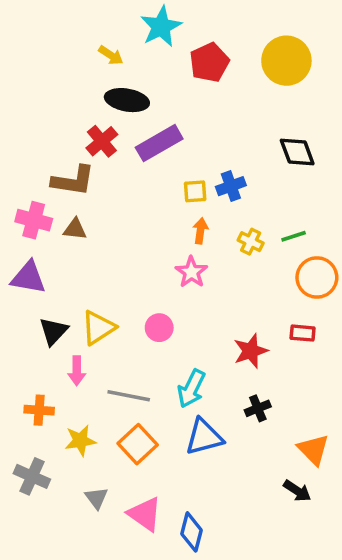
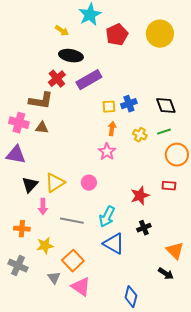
black diamond: (297, 152) -> (166, 106), moved
blue triangle: (204, 437) -> (114, 244), turned 45
orange square: (138, 444) -> (73, 261), moved
blue diamond: (191, 532) -> (131, 297), moved

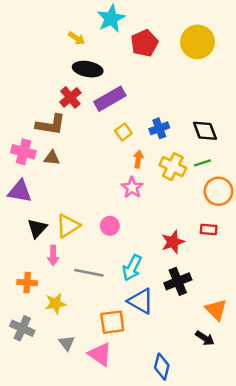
yellow square: (109, 107) -> (123, 132), moved, turned -32
yellow cross: (140, 135) -> (173, 167), size x1.5
black cross: (144, 228) -> (178, 281), size x1.5
orange square: (73, 261) -> (112, 322), moved, turned 35

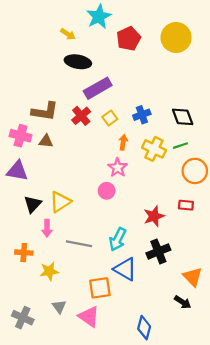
red cross: (70, 97) -> (81, 116), moved
pink circle: (110, 226) -> (107, 191), moved
gray cross: (22, 328) -> (23, 318), moved

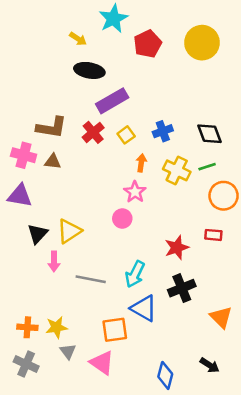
orange cross: (24, 253) -> (27, 327), moved
yellow star: (49, 271) -> (56, 327), moved
black arrow: (183, 302) -> (210, 365), moved

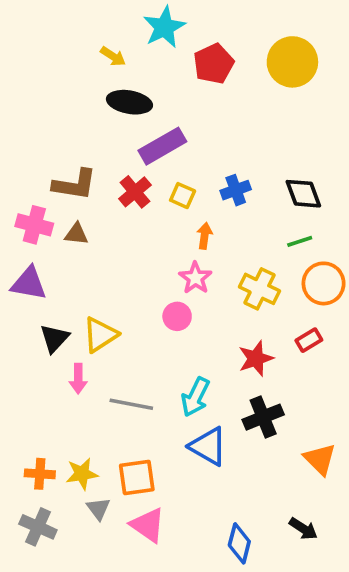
yellow square: (126, 135) -> (183, 196), turned -30
yellow cross: (177, 170) -> (259, 289), moved
red rectangle: (213, 235) -> (309, 340), turned -36
orange square: (115, 330) -> (137, 477), moved

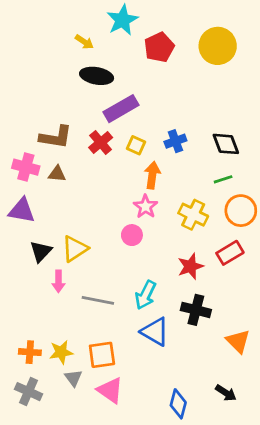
orange arrow: (205, 236) -> (152, 175), size x1.4
red rectangle: (309, 340) -> (230, 253), size x1.4
black cross: (263, 417) -> (196, 310), turned 36

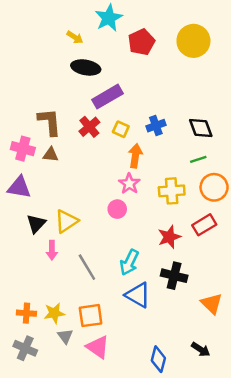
brown L-shape: (56, 137) -> (49, 122), turned -104
yellow cross: (193, 215) -> (172, 191), turned -30
gray line: (98, 300) -> (87, 267), turned 48

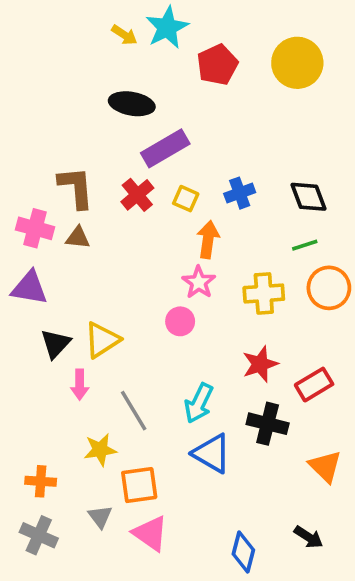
yellow arrow: (75, 37) -> (124, 35), moved
red rectangle: (204, 225) -> (314, 385), moved
yellow star: (54, 313) -> (100, 450), moved

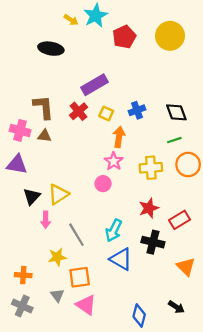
black ellipse: (132, 104) -> (51, 49), moved

